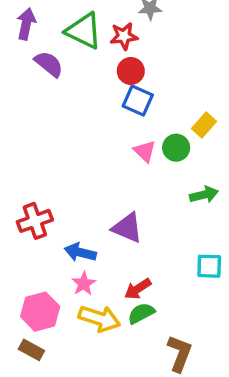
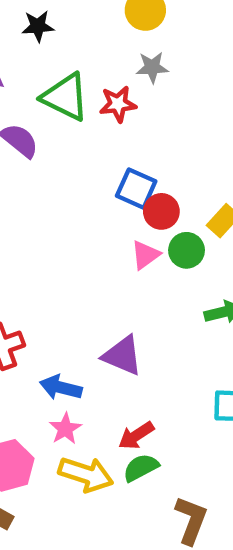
red circle: (131, 71) -> (161, 211), moved
pink triangle: (145, 151) -> (145, 255), turned 40

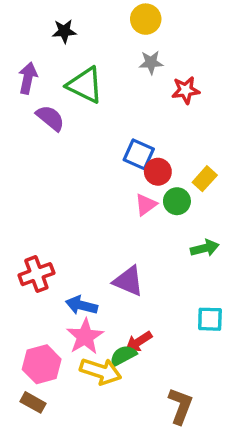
red star: (118, 104) -> (186, 90), moved
pink star: (65, 429) -> (85, 337), size x1.5
green semicircle: (141, 468) -> (123, 356), moved

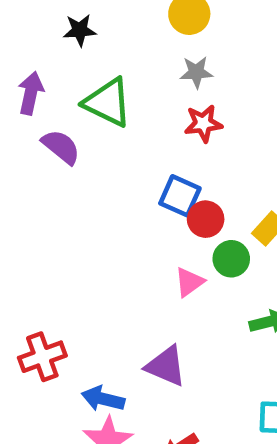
red star: (186, 90) -> (203, 123), moved
pink triangle: (146, 205) -> (189, 282), moved

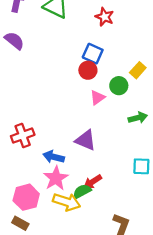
red star: (203, 123) -> (105, 17), turned 30
purple semicircle: (61, 147) -> (14, 41), moved
red circle: (206, 219) -> (88, 70), moved

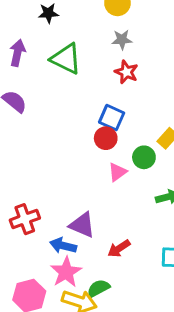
purple triangle: (86, 140) -> (82, 225), moved
red arrow: (93, 182) -> (119, 248), moved

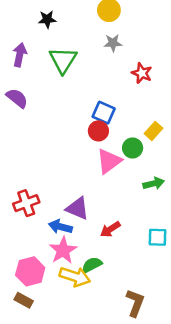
green triangle: (66, 59) -> (63, 60), turned 36
red star: (126, 72) -> (142, 73), moved
pink triangle: (117, 172) -> (109, 161), size x1.5

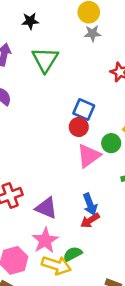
gray star: (113, 43) -> (92, 33), moved
purple triangle: (77, 208) -> (46, 208), moved
blue arrow: (60, 227) -> (90, 204), moved, turned -125

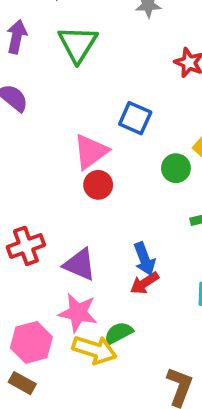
red circle: (79, 127) -> (98, 185), moved
pink triangle: (89, 156) -> (91, 152), moved
pink star: (45, 240) -> (78, 313), turned -30

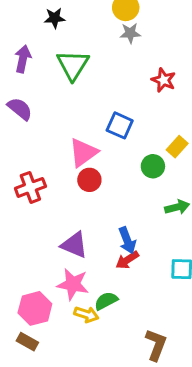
red cross: (26, 246) -> (30, 187), moved
yellow arrow: (94, 350) -> (86, 314), size x0.7

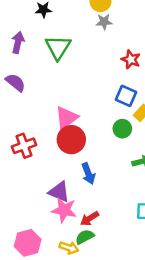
blue square: (120, 125) -> (126, 96), moved
red circle: (89, 180) -> (71, 140), size x1.5
blue arrow: (127, 240) -> (88, 174), moved
red arrow: (127, 260) -> (90, 219), moved
pink star: (73, 284) -> (64, 210), moved

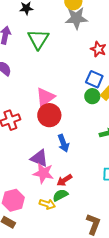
gray star: (104, 22) -> (76, 18), size x1.6
green circle: (122, 129) -> (92, 96), moved

